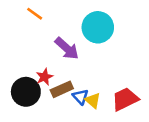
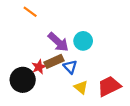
cyan circle: (98, 27) -> (83, 41), moved, size x0.7
brown rectangle: (62, 89) -> (54, 61), moved
blue triangle: (80, 97) -> (70, 67), moved

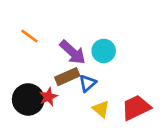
orange line: (30, 12) -> (29, 36), moved
red star: (39, 67) -> (48, 97), moved
blue triangle: (70, 67) -> (87, 83), turned 32

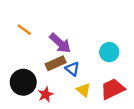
cyan circle: (104, 51) -> (109, 52), moved
blue triangle: (87, 83) -> (72, 69), turned -40
red star: (48, 97) -> (46, 95), moved

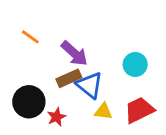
blue triangle: (72, 69) -> (90, 85), size x1.5
yellow triangle: (84, 90) -> (103, 111), turned -32

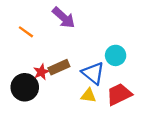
purple arrow: (74, 53) -> (64, 18), moved
blue triangle: (90, 85) -> (93, 73), moved
red star: (56, 117) -> (41, 72), moved

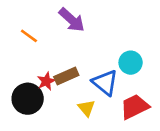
yellow triangle: (88, 96) -> (86, 108), moved, turned 42

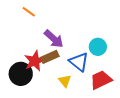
purple arrow: (72, 20) -> (54, 39), moved
orange line: (29, 36) -> (29, 12), moved
red star: (46, 81) -> (35, 61), size x1.5

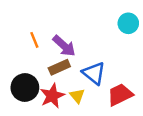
orange line: (29, 12) -> (34, 40), moved, turned 32
cyan circle: (98, 47) -> (128, 23), moved
red star: (35, 61) -> (52, 96), moved

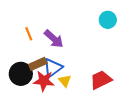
brown rectangle: (59, 67) -> (38, 64), moved
blue triangle: (94, 73) -> (53, 68), moved, turned 45
red star: (52, 96) -> (44, 81), turned 30

